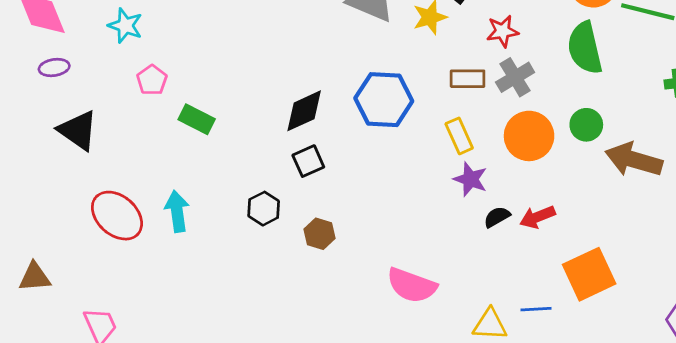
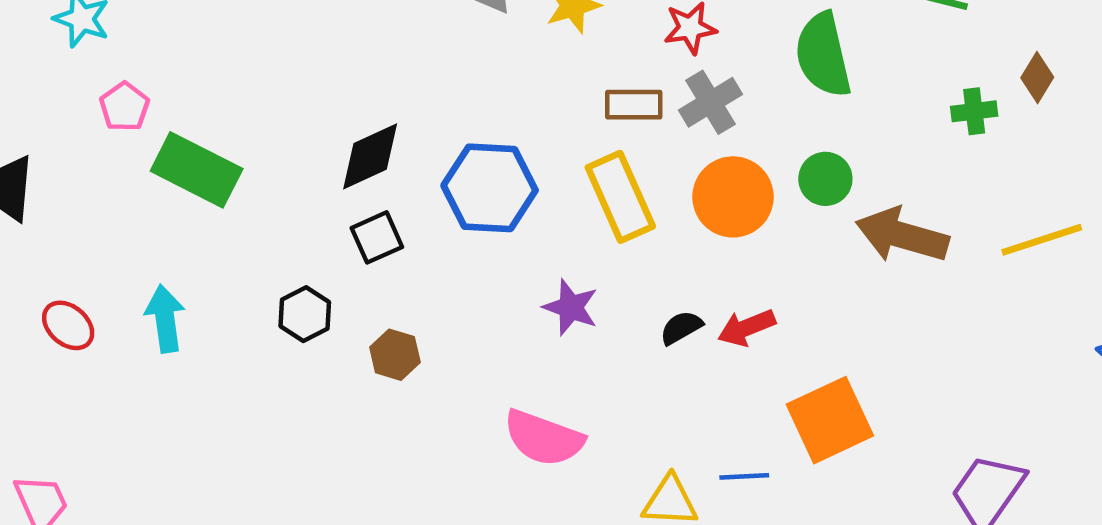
blue hexagon: (384, 100) -> (490, 188), moved
green rectangle: (197, 119) -> (197, 170), size x1.5
yellow rectangle: (459, 136) -> (620, 197), size x1.5
purple star: (470, 179) -> (571, 307), moved
red ellipse: (117, 216) -> (68, 325), size x0.6

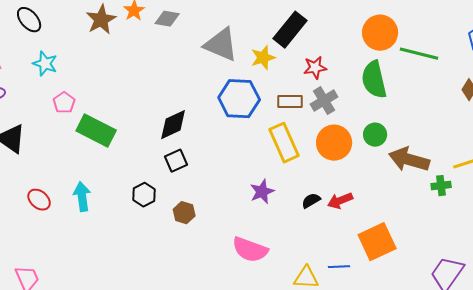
green cross: (974, 111) -> (441, 186), moved
blue hexagon: (490, 188) -> (239, 99), moved
purple star: (571, 307) -> (262, 192), turned 30

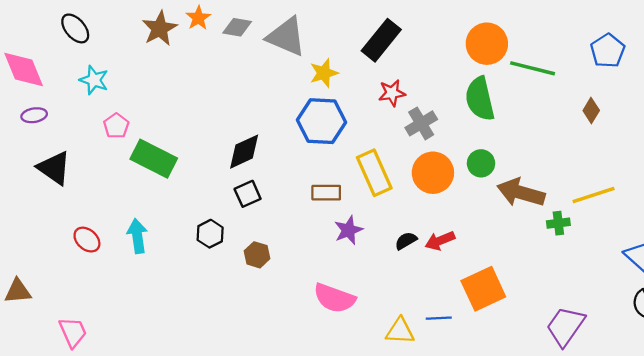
gray triangle: (221, 45) -> (286, 37), moved
yellow star: (263, 58) -> (324, 73), moved
red star: (315, 68) -> (392, 93), moved
brown rectangle: (290, 102) -> (326, 193), moved

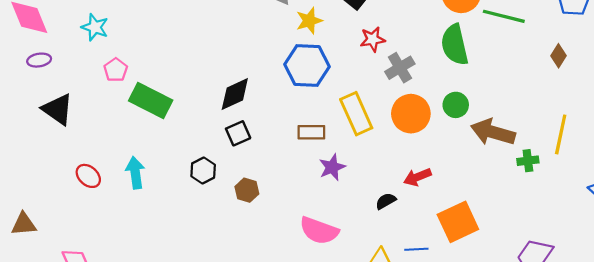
yellow line: (594, 195) -> (561, 134), turned -60
black semicircle: (406, 241) -> (386, 201), moved

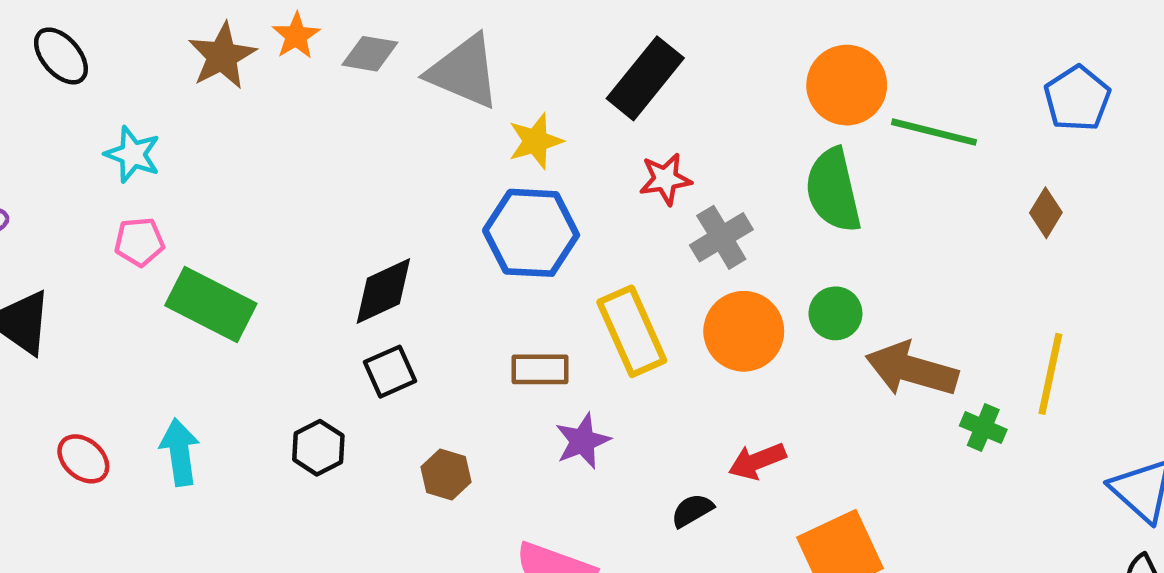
cyan star: (95, 27) -> (133, 154), moved
pink pentagon: (116, 70) -> (139, 242), turned 30
green cross: (528, 161) -> (983, 428), turned 30
brown hexagon: (247, 190) -> (446, 475), moved

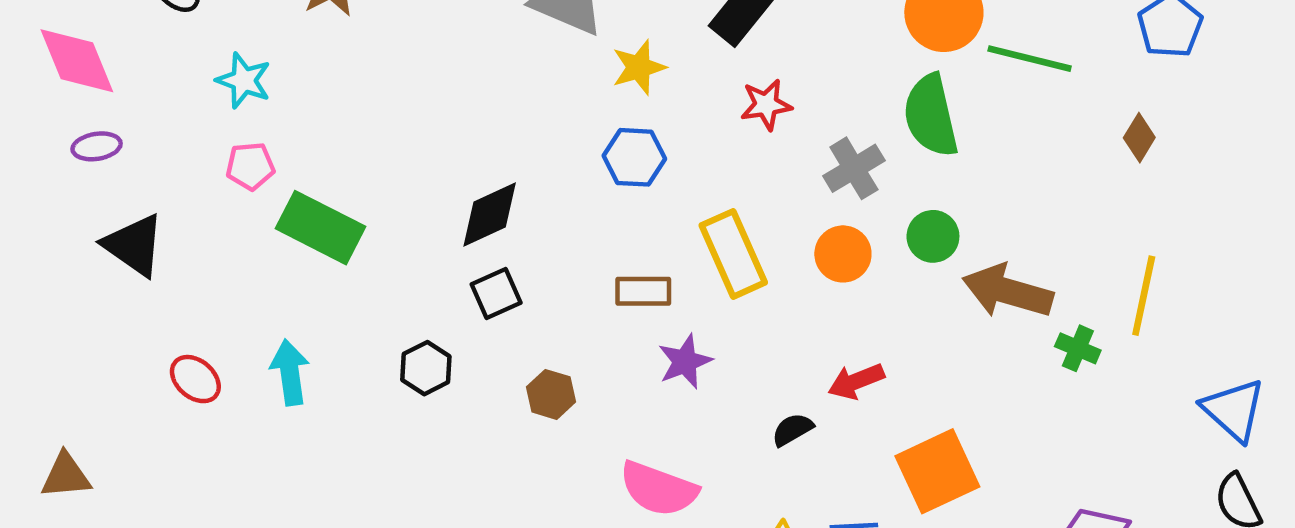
blue hexagon: (531, 233) -> (634, 157), size x0.7
gray cross: (721, 237) -> (854, 168), moved
orange circle: (744, 331) -> (843, 254), size x0.7

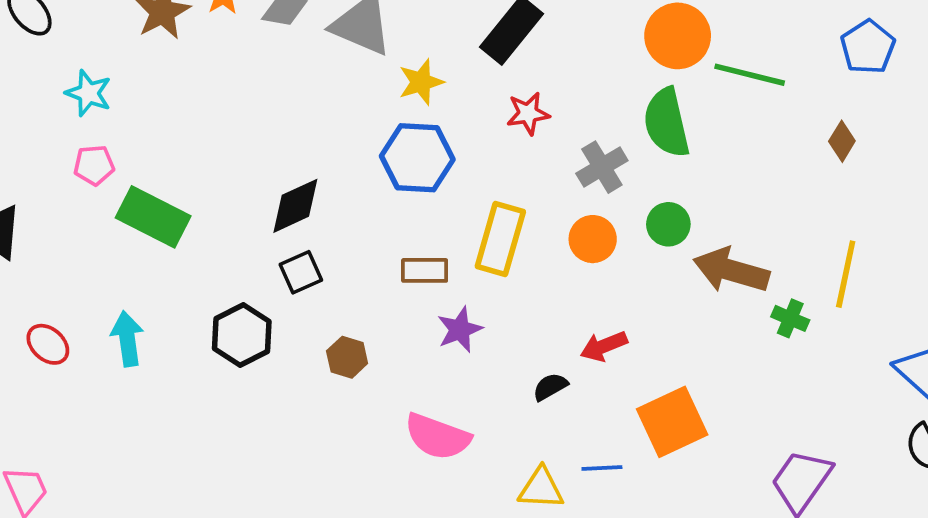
blue hexagon: (634, 157) -> (417, 158), size x1.4
yellow rectangle: (733, 254) -> (500, 239), turned 40
black hexagon: (426, 368) -> (242, 335), size x1.4

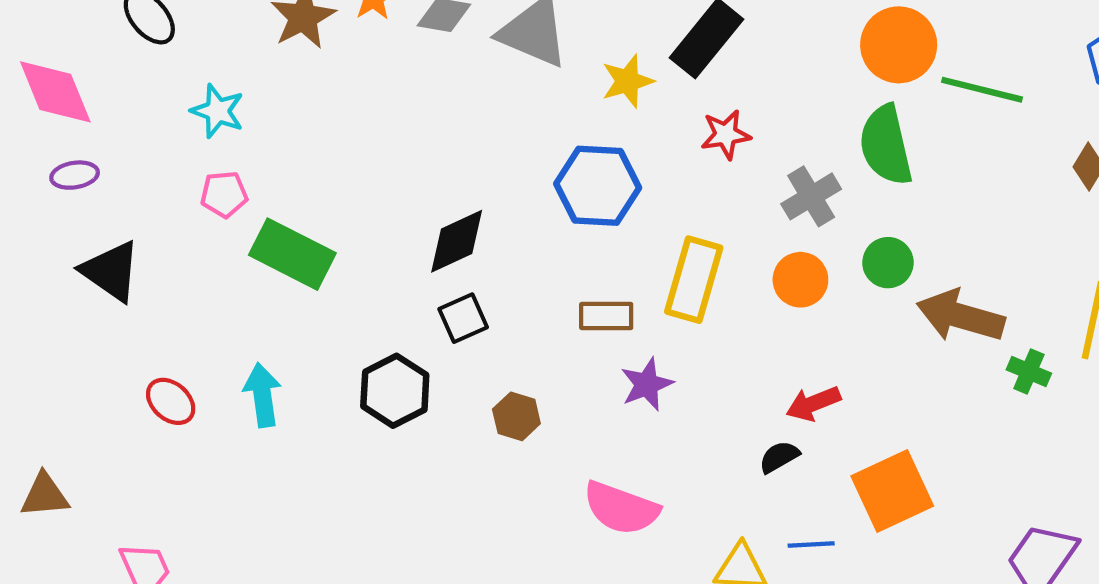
yellow star: (421, 82) -> (628, 81), moved
black semicircle: (550, 387) -> (779, 457), moved

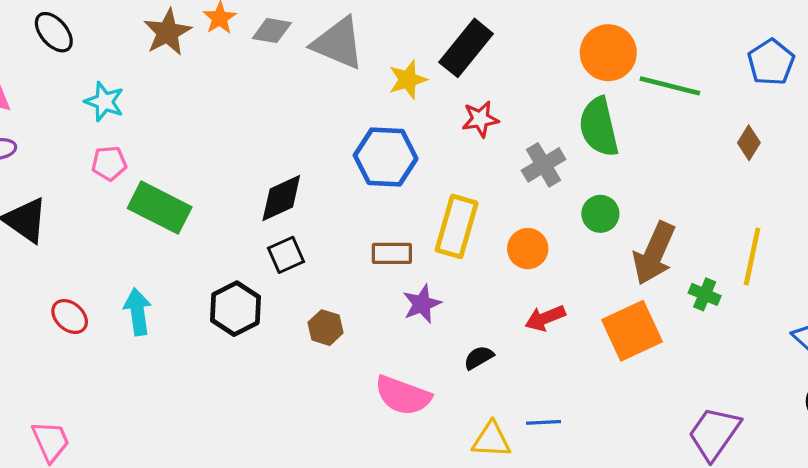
orange circle: (800, 280) -> (528, 249), moved
brown arrow: (961, 316) -> (654, 253), turned -82
black semicircle: (779, 457) -> (479, 358), moved
orange square: (892, 491) -> (632, 331), moved

